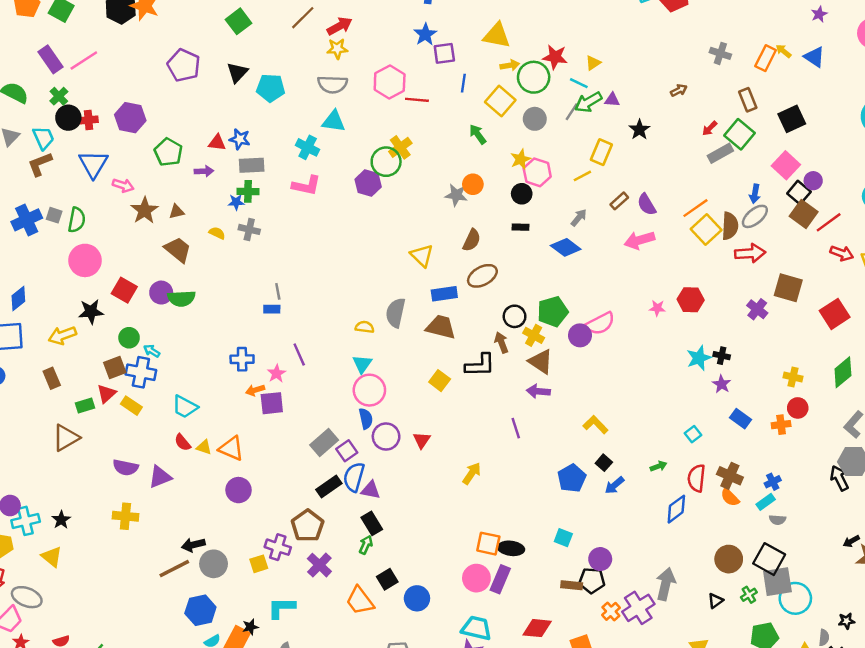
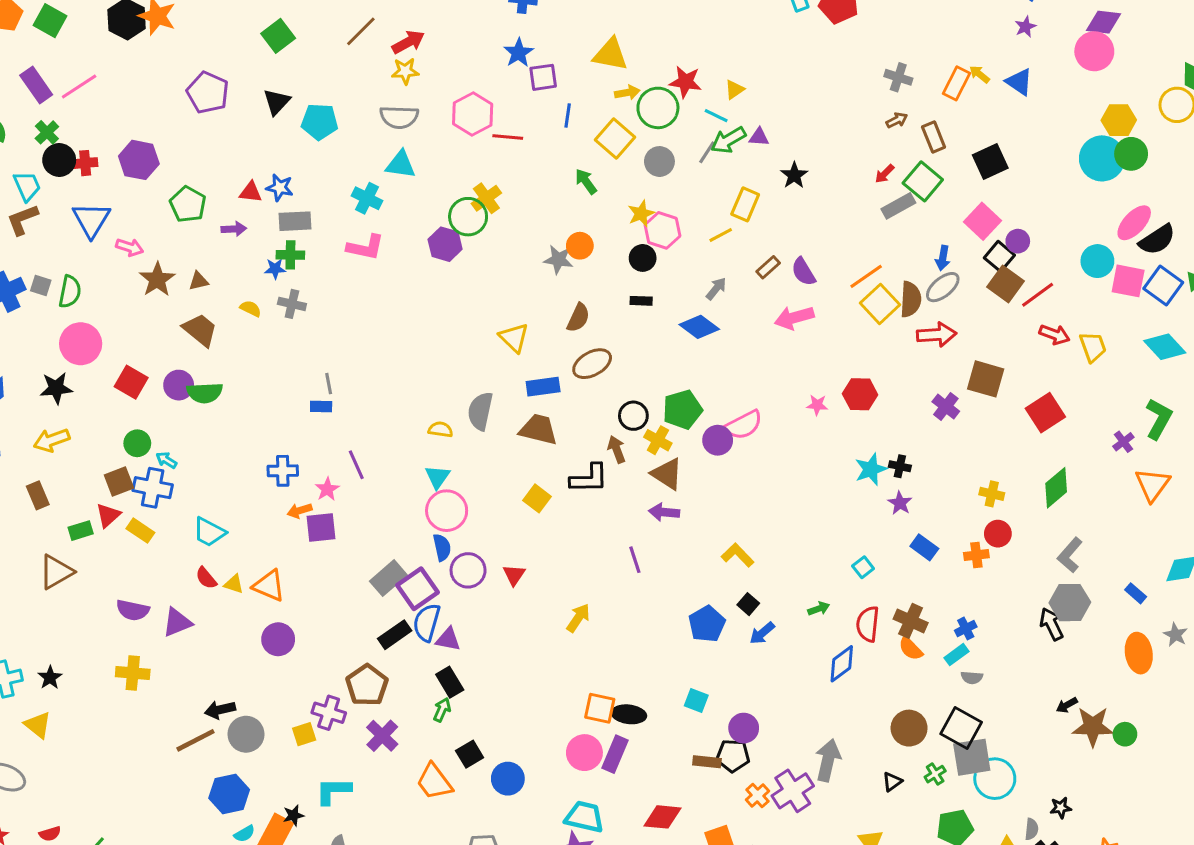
brown arrow: (679, 90) -> (897, 120), moved
black star: (91, 312) -> (56, 388), moved
purple square: (347, 451) -> (418, 589), size x1.5

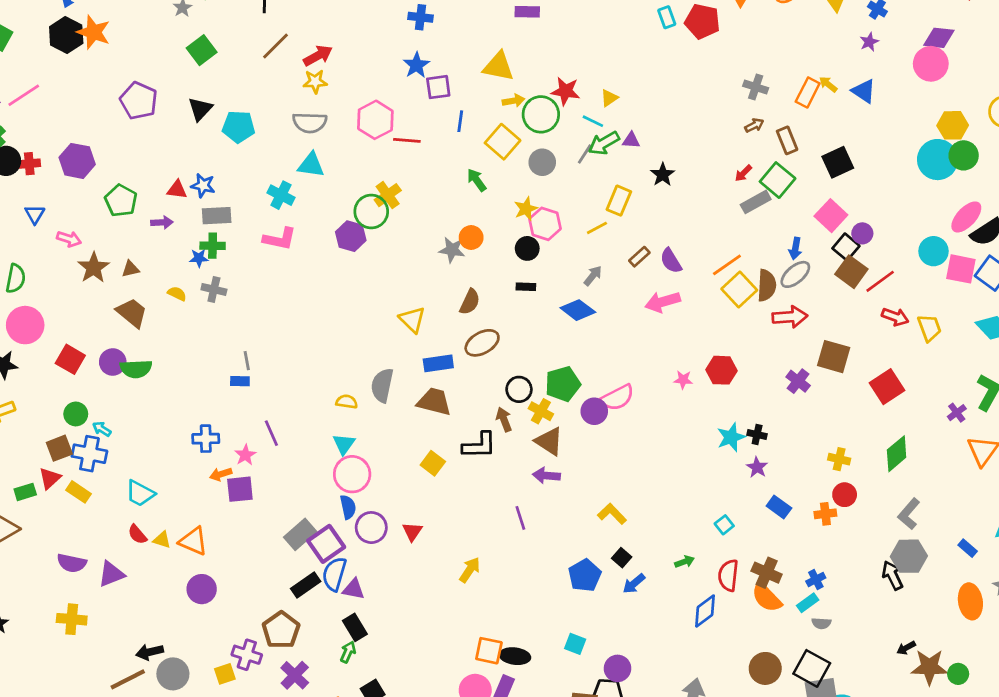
blue triangle: (91, 220) -> (35, 214), size x0.6
orange semicircle: (911, 648) -> (767, 597), size x1.4

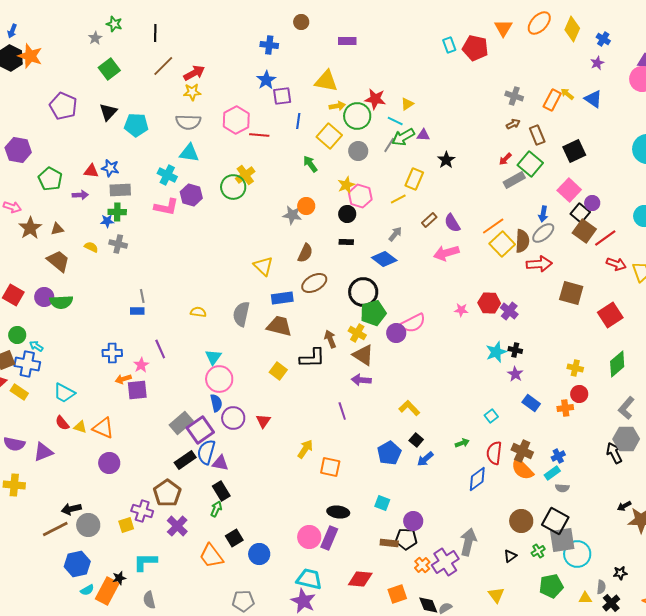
purple hexagon: (351, 236) -> (191, 195), moved
purple cross: (798, 381) -> (509, 311), moved
black circle: (519, 389) -> (363, 292), moved, size x1.5
yellow semicircle: (347, 402) -> (198, 312), moved
orange square: (489, 651) -> (330, 467), moved

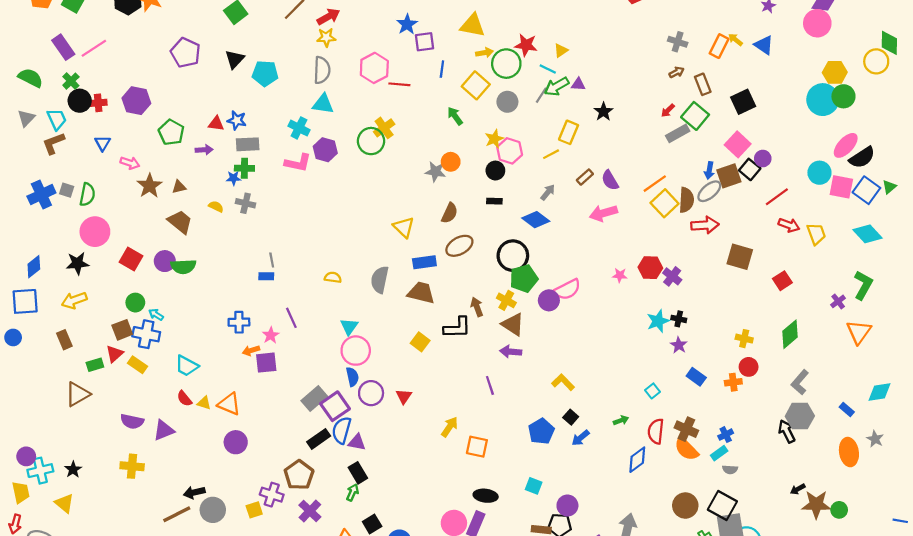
gray semicircle: (188, 122) -> (322, 70), turned -90
brown square: (584, 231) -> (729, 176), moved, turned 35
red square: (610, 315) -> (782, 281), size x0.7

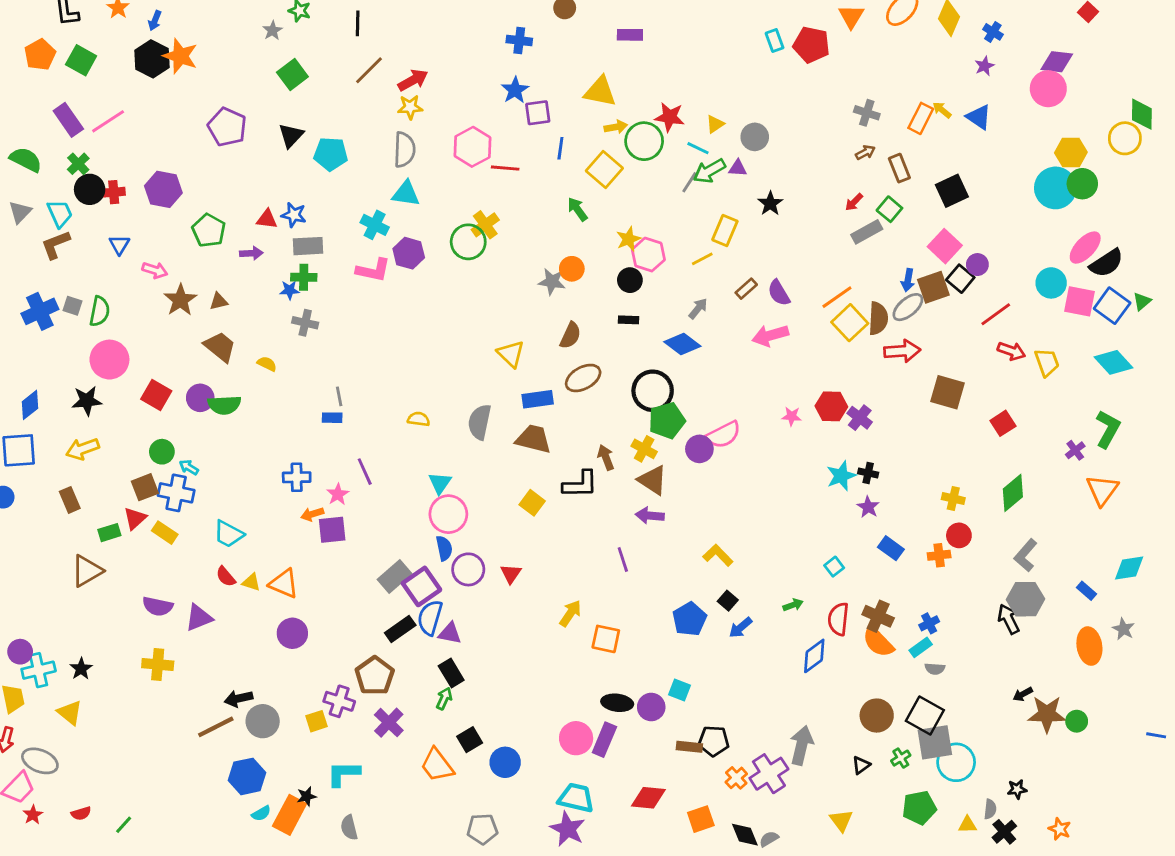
gray circle: (507, 102) -> (755, 137), moved
green square: (695, 116) -> (889, 209), size x0.7
yellow semicircle: (216, 207) -> (267, 364), moved
purple circle: (567, 506) -> (651, 707), moved

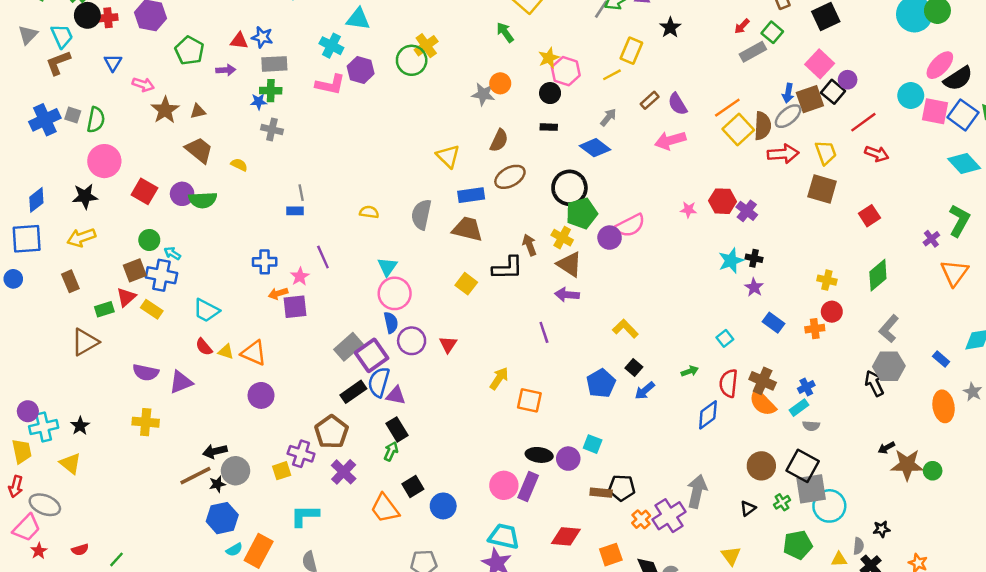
yellow trapezoid: (1047, 362) -> (826, 153), moved
black star: (307, 796) -> (217, 484), moved

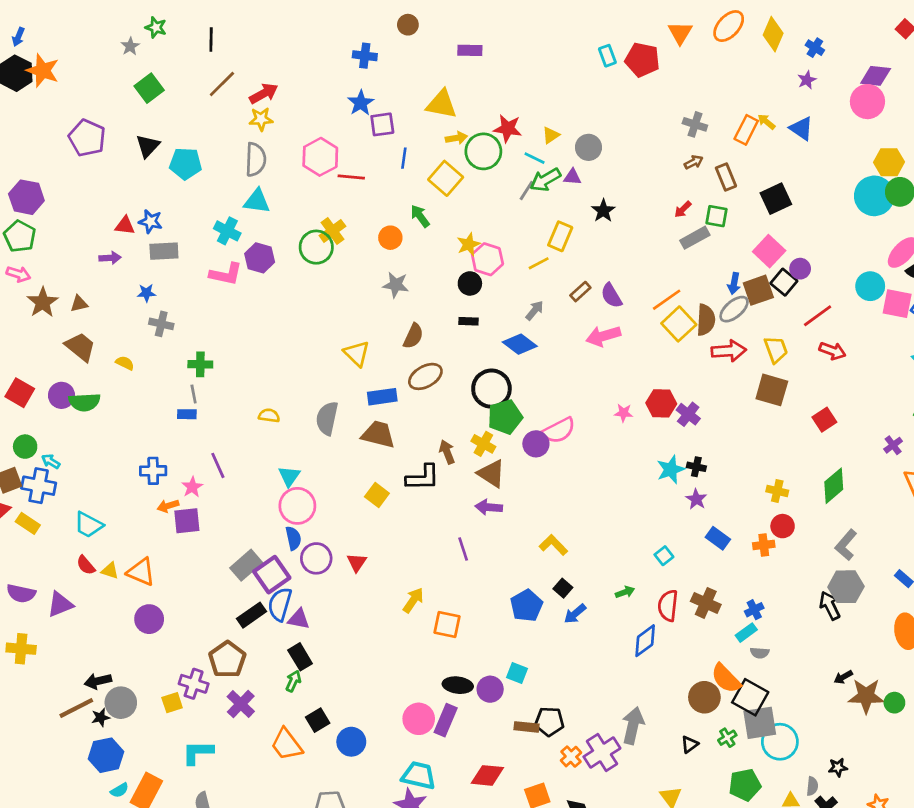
green square: (772, 32) -> (717, 216), turned -30
green pentagon: (189, 51) -> (20, 236), moved
orange circle: (500, 83) -> (390, 238), moved
green cross: (271, 91) -> (200, 364), moved
orange semicircle: (763, 403) -> (726, 678), moved

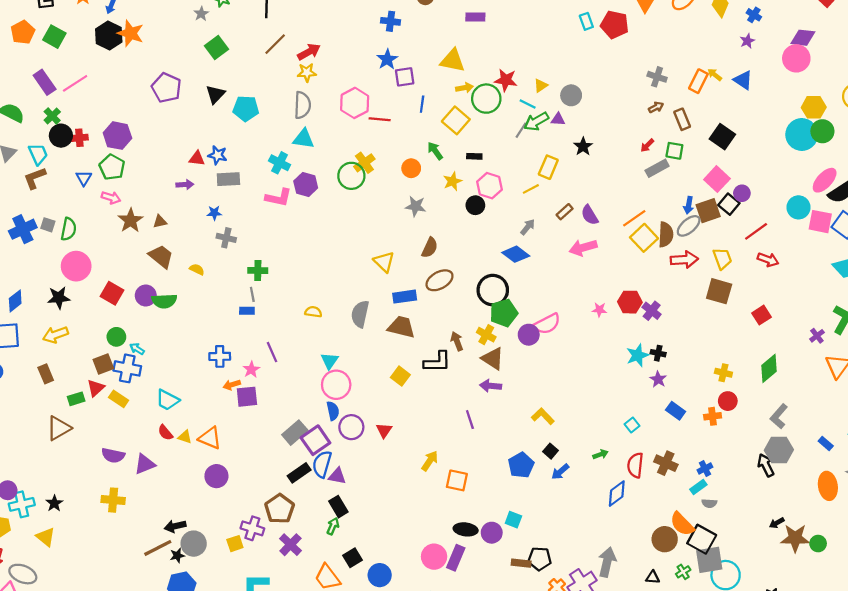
black square: (776, 199) -> (722, 137), turned -30
yellow star: (469, 244) -> (453, 181), moved
black rectangle: (469, 321) -> (474, 156), moved
black triangle: (690, 744) -> (653, 577), turned 40

